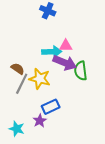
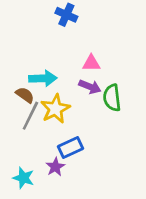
cyan arrow: (52, 52) -> (43, 78), moved
purple arrow: (65, 63) -> (90, 87), size x0.7
yellow star: (40, 79) -> (55, 109), turned 30

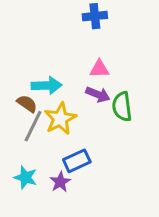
blue cross: (66, 15) -> (95, 16), moved, turned -30
cyan star: (24, 178) -> (26, 177), moved

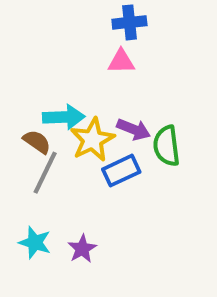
pink triangle: (99, 69) -> (121, 62), moved
yellow star: (60, 119) -> (92, 140), moved
blue rectangle: (77, 161) -> (121, 171), moved

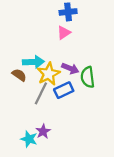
pink triangle: (121, 62) -> (64, 33), turned -32
gray line: (45, 173) -> (41, 93), moved
cyan star: (35, 243) -> (29, 139), moved

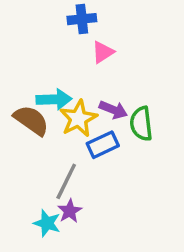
blue cross: (68, 12) -> (82, 19), moved
brown semicircle: (19, 75) -> (31, 120), size x1.5
gray line: (41, 93) -> (66, 181), moved

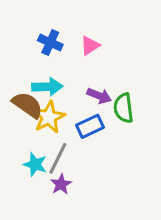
blue cross: (82, 19) -> (50, 42), moved, turned 30
yellow star: (78, 119) -> (49, 117), moved
cyan star: (47, 223) -> (35, 164), moved

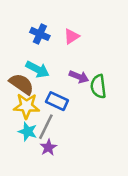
cyan arrow: (47, 87) -> (37, 69), turned 30
yellow star: (49, 117) -> (26, 106), moved, turned 30
blue rectangle: (90, 126) -> (57, 101), moved, turned 50

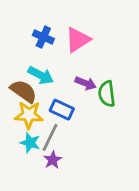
pink triangle: (72, 36) -> (78, 40), size x1.5

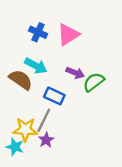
green semicircle: (107, 94) -> (94, 82), turned 60
yellow star: (29, 115) -> (25, 129), moved
cyan star: (30, 143) -> (15, 147), moved

